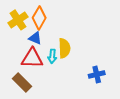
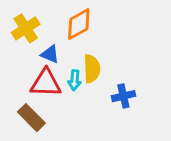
orange diamond: (39, 18) -> (79, 24), moved, turned 30
blue cross: (97, 74) -> (123, 96), moved

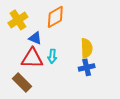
yellow semicircle: (92, 69) -> (87, 48), moved

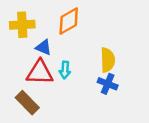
yellow cross: (18, 20) -> (22, 25), turned 30
blue cross: (87, 67) -> (108, 84), turned 35

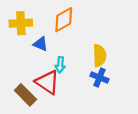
red triangle: (40, 72) -> (47, 82), moved, turned 32

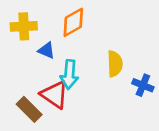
cyan arrow: (60, 65) -> (69, 75), size x1.5
blue cross: (100, 78) -> (143, 85), moved

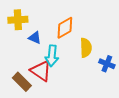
orange diamond: (73, 22) -> (65, 28), moved

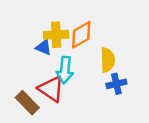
yellow cross: (18, 20) -> (56, 35), moved
blue cross: (107, 64) -> (116, 84), moved, turned -35

